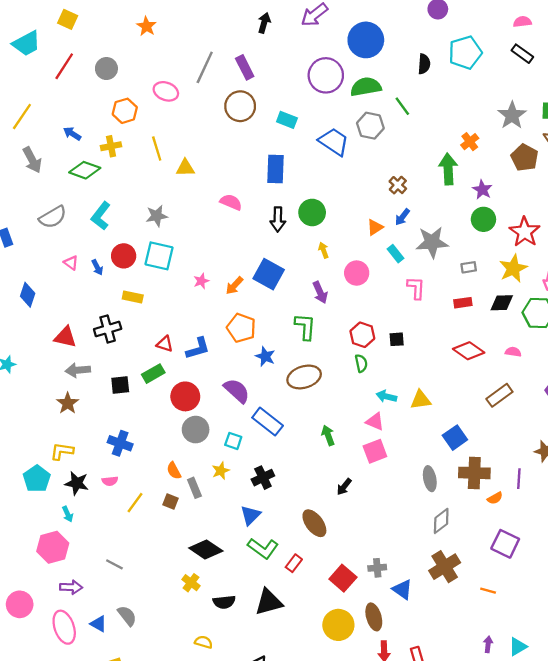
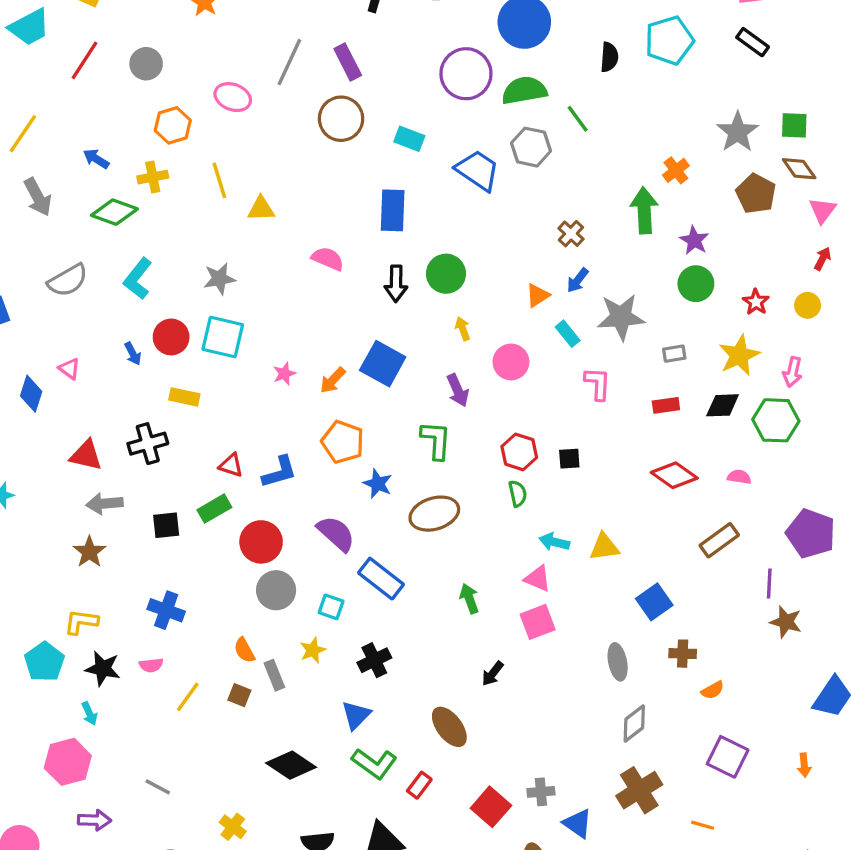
red star: (525, 232) -> (756, 302), size x0.6
pink triangle: (71, 263) -> (69, 369), moved
brown cross: (474, 473) -> (683, 654), size x0.6
purple line: (519, 479) -> (769, 584), moved
yellow cross: (191, 583) -> (233, 827), moved

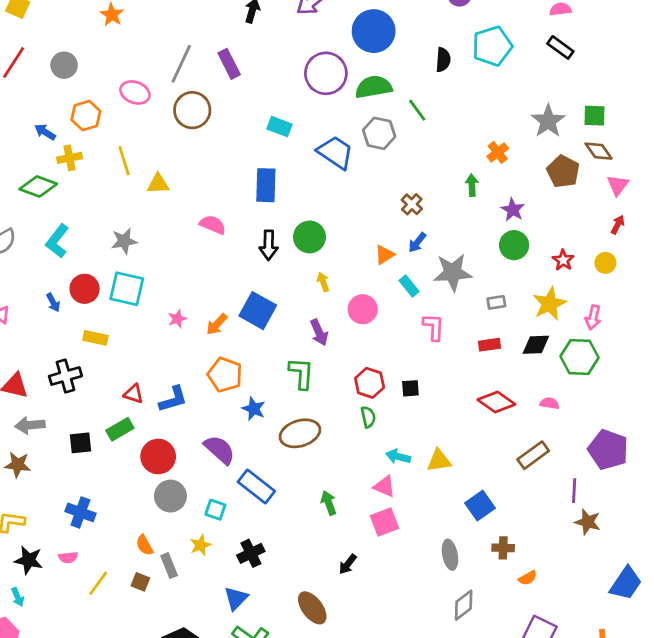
brown circle: (341, 119) -> (192, 110), moved
blue arrow: (96, 159) -> (45, 132), moved
green arrow: (644, 210) -> (472, 185), size x0.6
brown star: (89, 552) -> (18, 465), turned -30

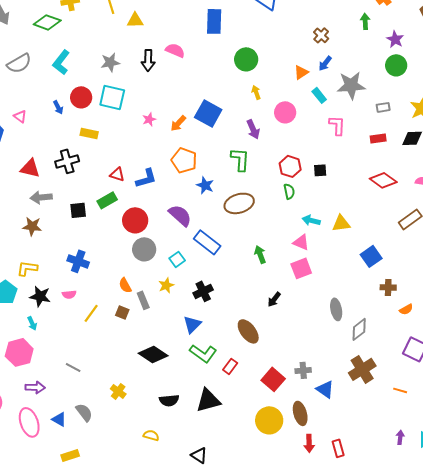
black arrow: (269, 245) -> (148, 60), moved
cyan square: (215, 510) -> (177, 259), turned 35
gray ellipse: (450, 555) -> (336, 309), moved

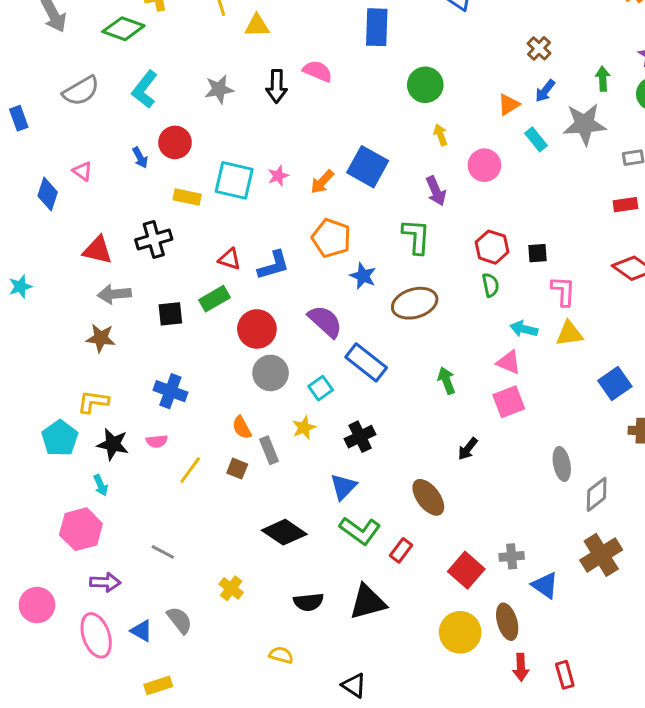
green arrow: (365, 21) -> (603, 79), moved
cyan square: (112, 97) -> (234, 180), moved
pink L-shape: (337, 125) -> (563, 291), moved

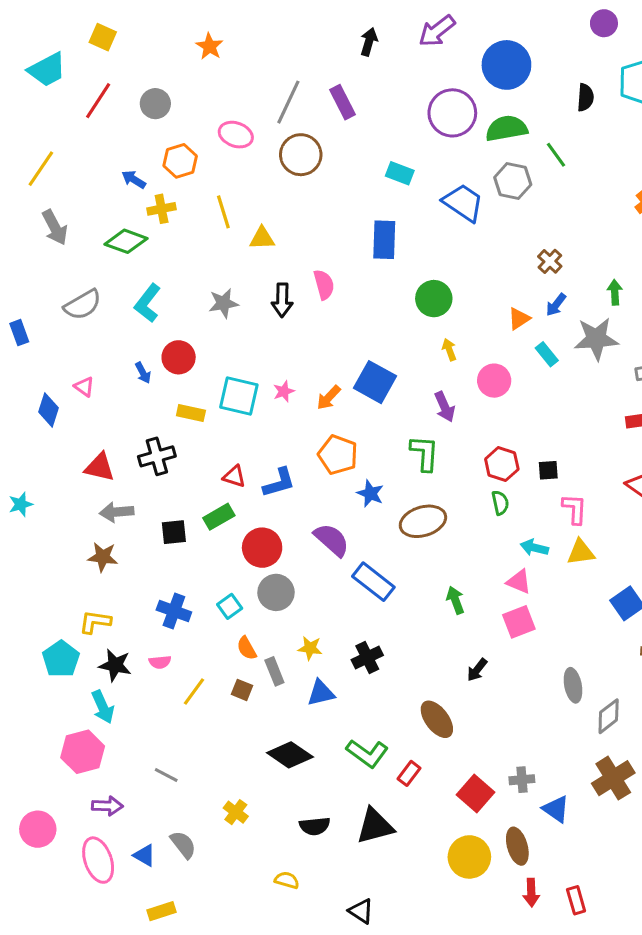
pink semicircle: (318, 71) -> (324, 285), turned 52
cyan square: (321, 388) -> (230, 606), moved
yellow star: (304, 428) -> (310, 648), turned 30
cyan arrow: (101, 485) -> (103, 707), size x1.5
blue triangle: (343, 487) -> (321, 693), moved, turned 32

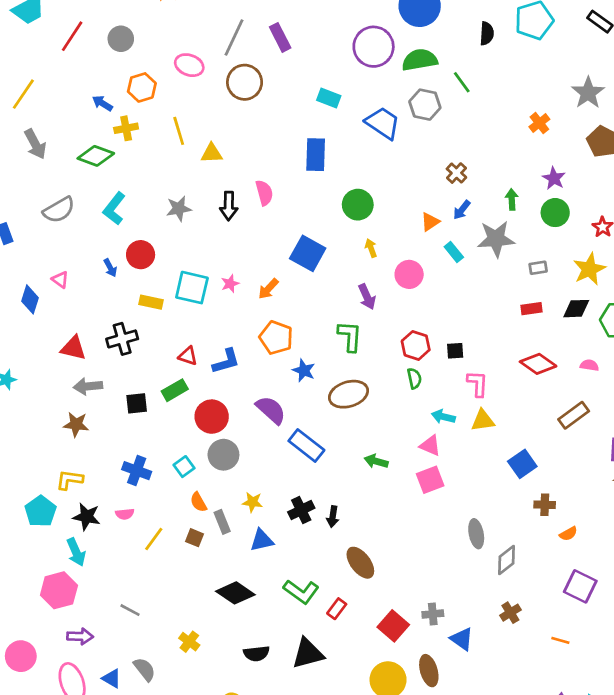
blue square: (375, 382) -> (308, 253), moved
green arrow: (455, 600) -> (376, 461), turned -55
black arrow: (477, 670) -> (333, 517), moved, turned -30
brown cross: (613, 778) -> (510, 613), size x0.6

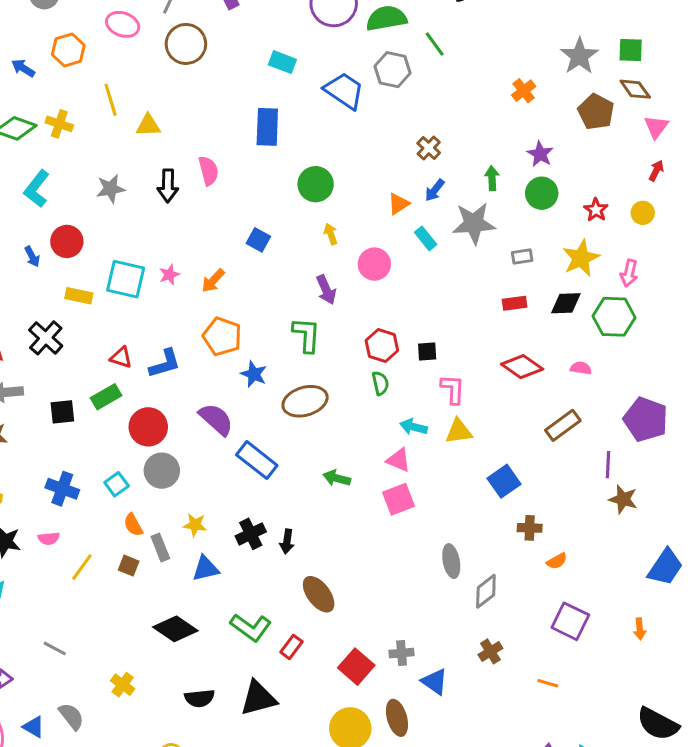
yellow cross: (126, 128) -> (59, 124), moved, turned 30
blue square: (308, 253) -> (258, 240), size x0.6
black cross: (122, 339) -> (46, 338), turned -32

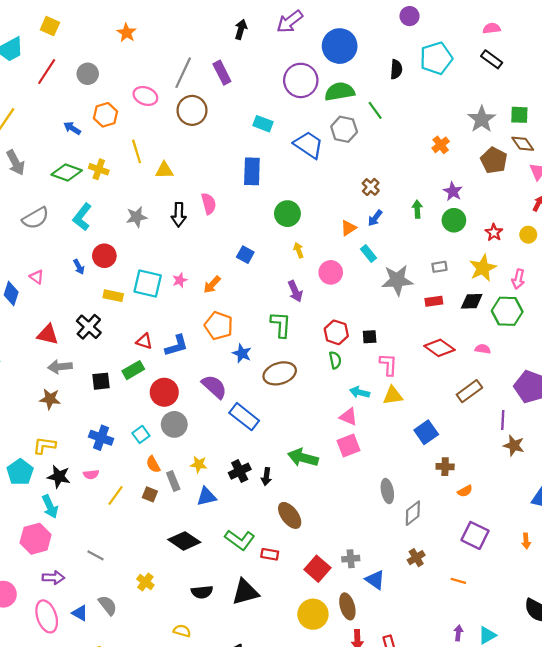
gray star: (474, 223) -> (397, 280), moved
green arrow: (337, 478) -> (303, 458), moved, size x1.5
red rectangle: (291, 647) -> (270, 554), turned 63

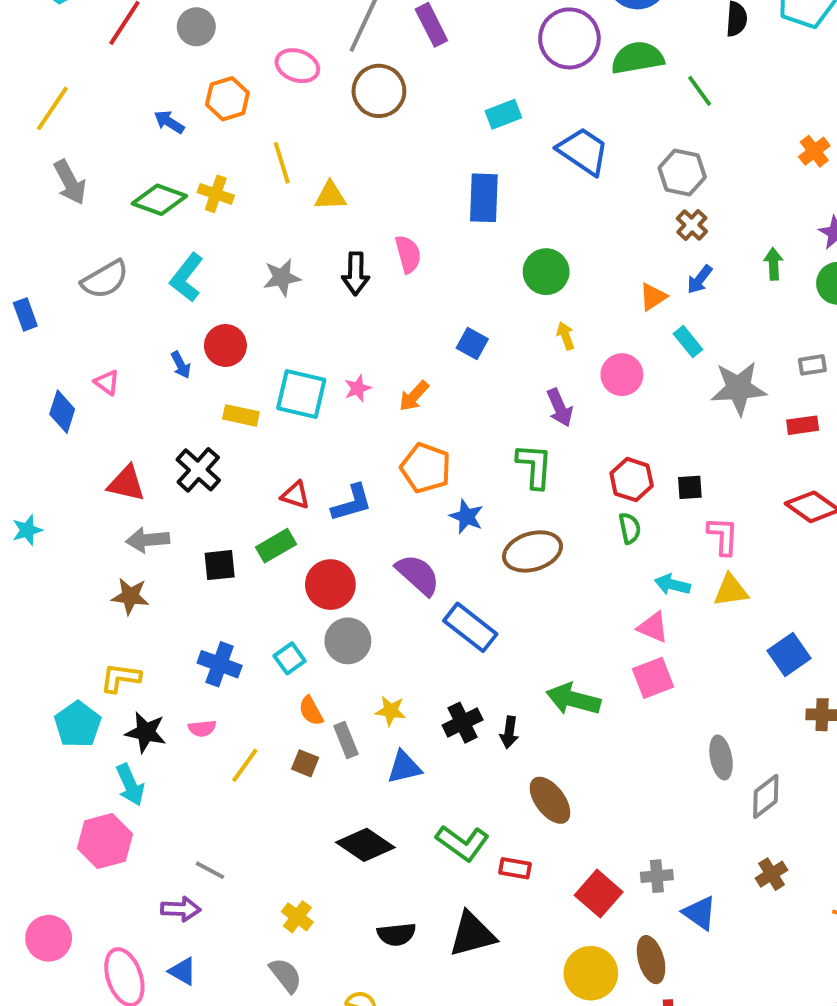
cyan rectangle: (263, 124) -> (503, 114), turned -42
gray hexagon: (344, 129) -> (682, 173), moved
purple arrow: (53, 578) -> (181, 909), moved
gray semicircle: (108, 605) -> (286, 975), moved

